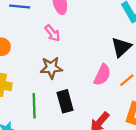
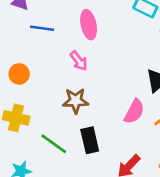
green line: (34, 106) -> (54, 144), turned -55

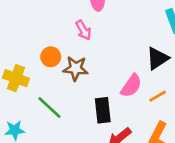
orange circle: (19, 74) -> (51, 57), moved
black rectangle: (90, 140) -> (103, 110), moved

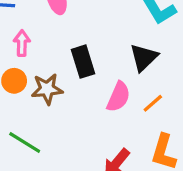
pink arrow: (83, 30) -> (22, 43), moved, turned -138
black rectangle: (103, 110) -> (83, 62), moved

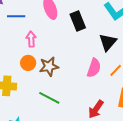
black rectangle: (83, 62) -> (78, 21), moved
green line: (25, 142) -> (49, 98), moved

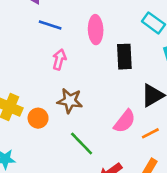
orange circle: (28, 63) -> (38, 118), moved
green line: (49, 98) -> (82, 143), moved

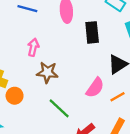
pink arrow: (59, 59) -> (33, 47), moved
orange circle: (38, 118) -> (15, 96), moved

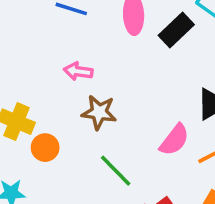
black rectangle: (92, 32) -> (176, 30), moved, turned 50
pink arrow: (33, 47) -> (78, 71), turned -96

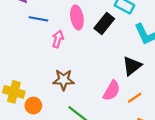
pink arrow: (78, 71) -> (58, 39), moved, turned 105

